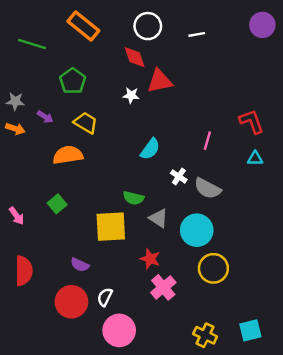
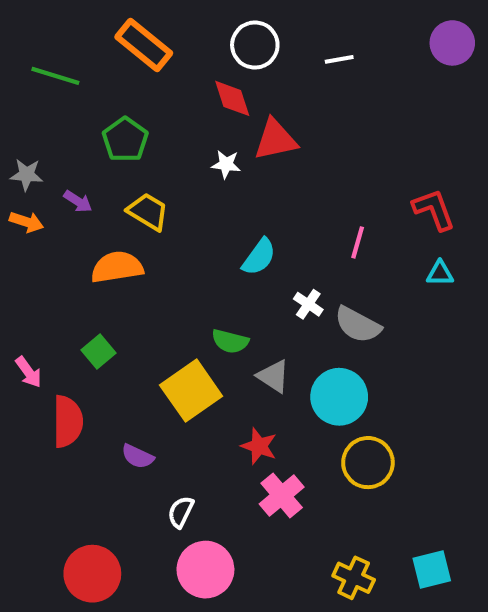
yellow square: (111, 227) -> (191, 391), turned -32
red semicircle: (24, 271) -> (68, 421), moved
red circle: (71, 302) -> (92, 574), moved

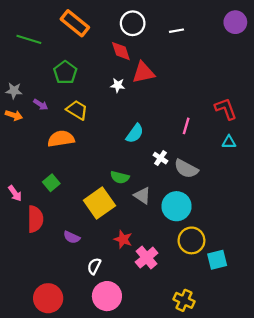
red star: (259, 446) -> (123, 239), moved
cyan square: (432, 570) -> (217, 260), moved

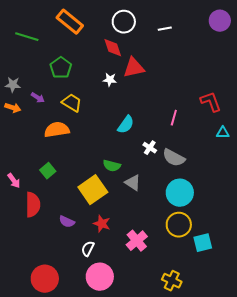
cyan triangle: (229, 142) -> (223, 133), moved
cyan circle: (177, 206) -> (180, 193), moved
red star: (123, 239) -> (102, 224), moved

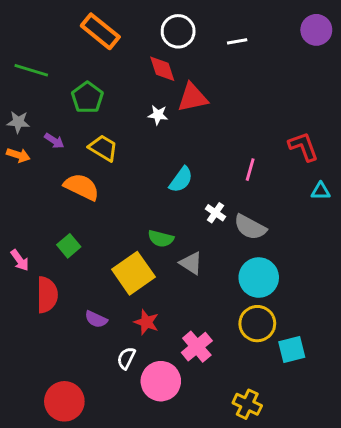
green line: (27, 37) -> (31, 70), moved
orange semicircle: (57, 130) -> (82, 187), turned 35
pink circle: (100, 277) -> (161, 381), moved

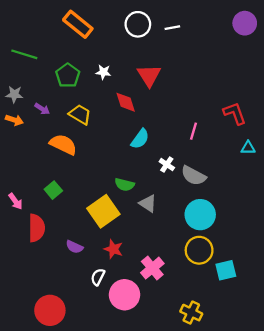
white line: (237, 41) -> (172, 28), moved
red diamond: (162, 69) -> (126, 102), moved
red triangle: (192, 98) -> (149, 75), turned -50
white star: (158, 115) -> (103, 72), moved

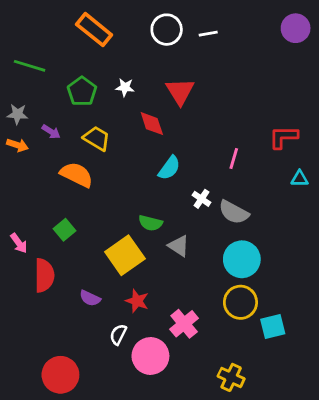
red L-shape: (235, 113) -> (283, 137), turned -70

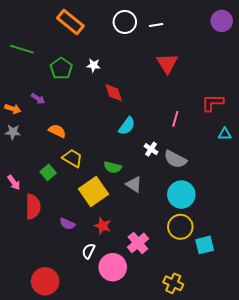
red triangle: (180, 91) -> (167, 63), moved
gray star: (17, 114) -> (13, 132), moved
yellow trapezoid: (97, 138) -> (72, 158), moved
orange semicircle: (77, 175) -> (57, 131), size x0.7

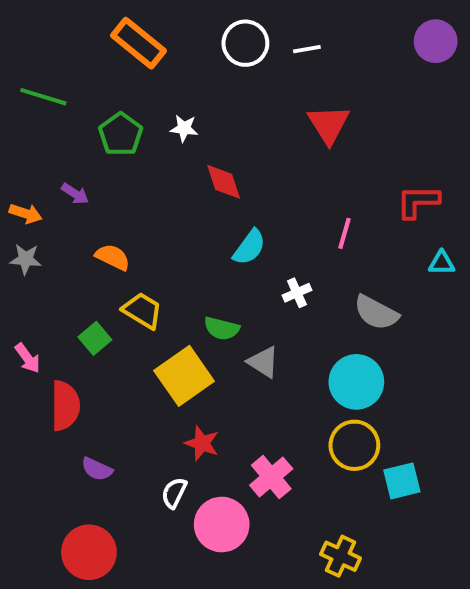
white cross: (151, 149) -> (297, 293), turned 32
gray semicircle: (175, 159) -> (376, 313), moved
purple semicircle: (67, 224) -> (97, 469), moved

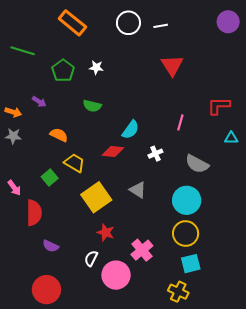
red diamond: (224, 182) -> (113, 152), moved, turned -65
green semicircle: (222, 328) -> (92, 106), moved
cyan square: (402, 481) -> (191, 264), moved

